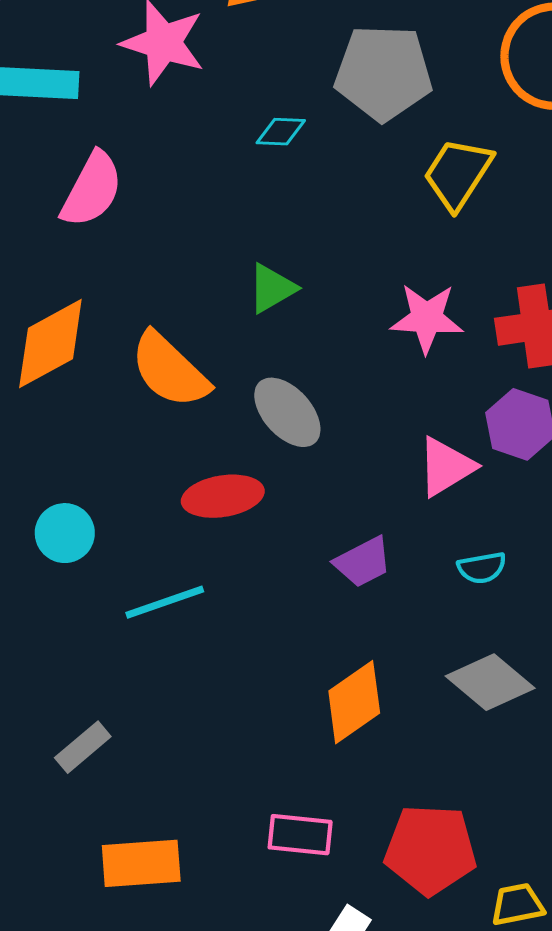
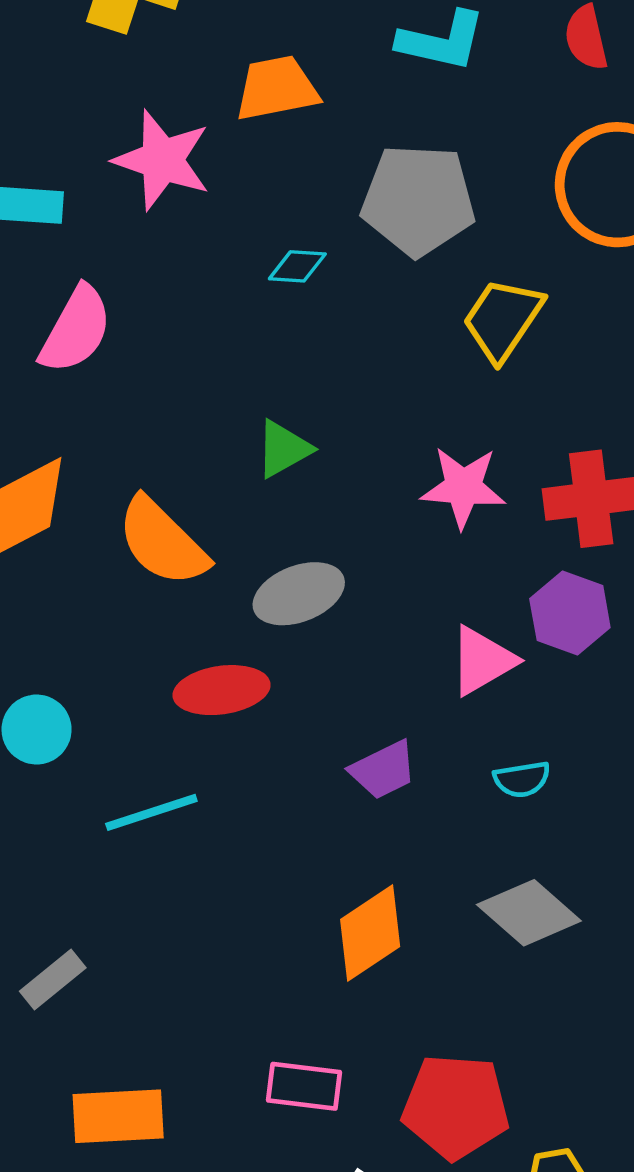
gray ellipse: (287, 412) -> (299, 594), turned -70

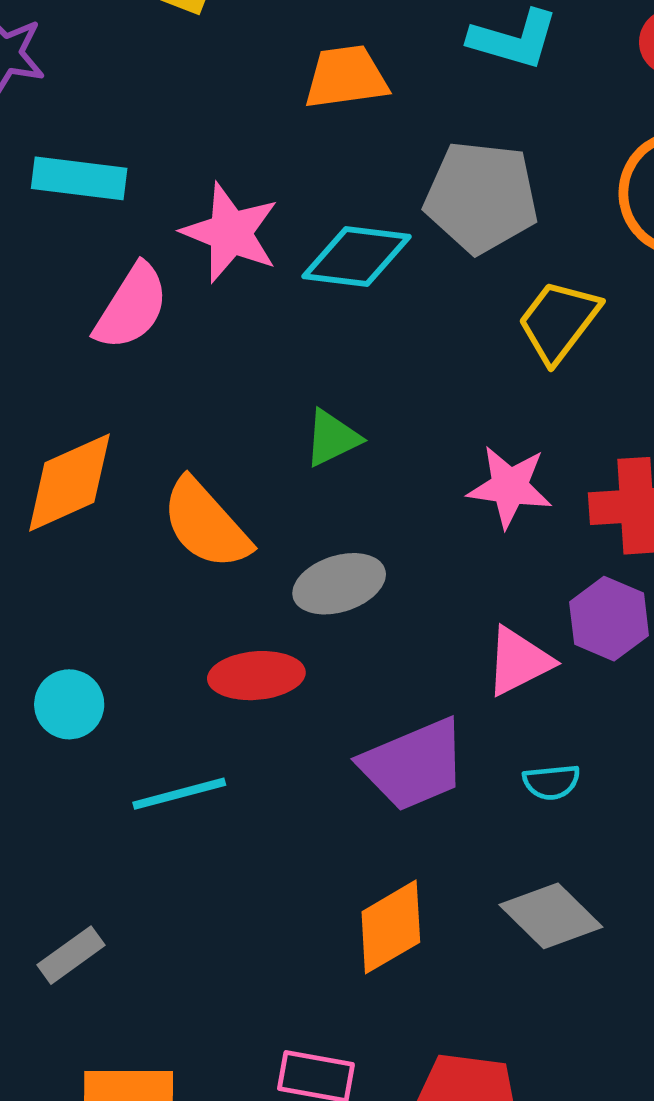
pink star: (162, 160) -> (230, 233), moved
cyan diamond: (297, 266) -> (357, 256), size x1.8
purple trapezoid: (383, 770) -> (413, 765), size x1.6

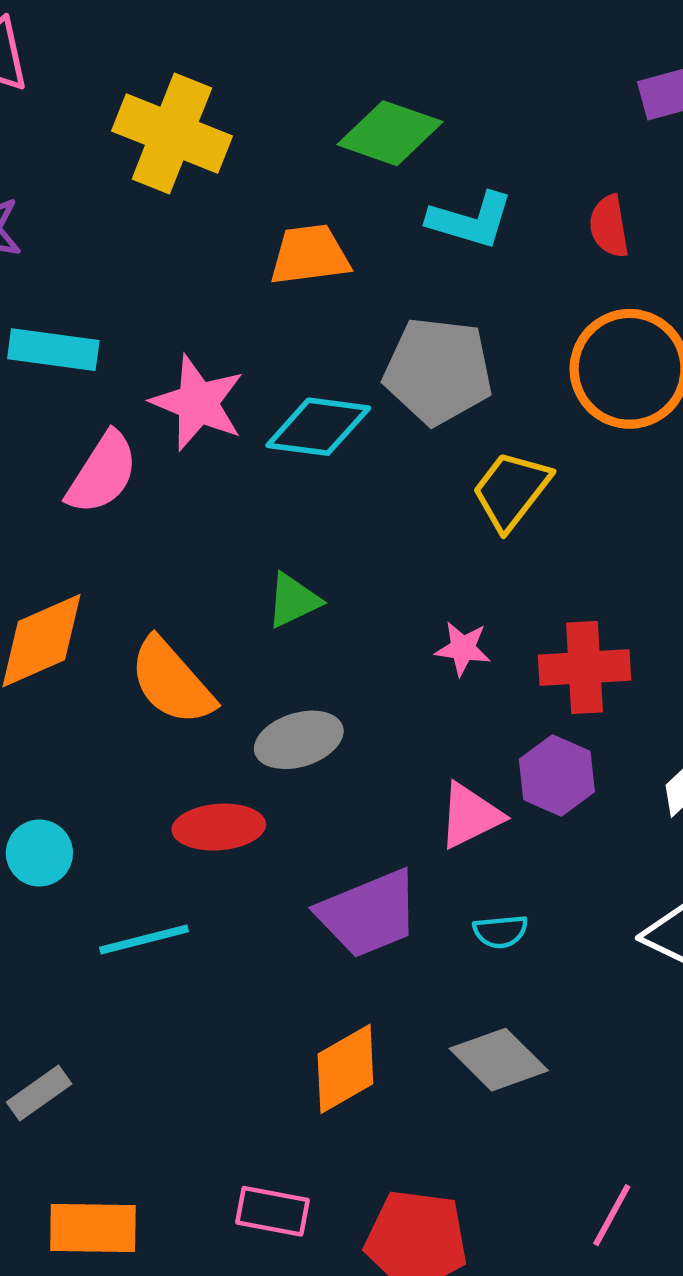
pink star: (510, 487) -> (463, 648), size x0.7

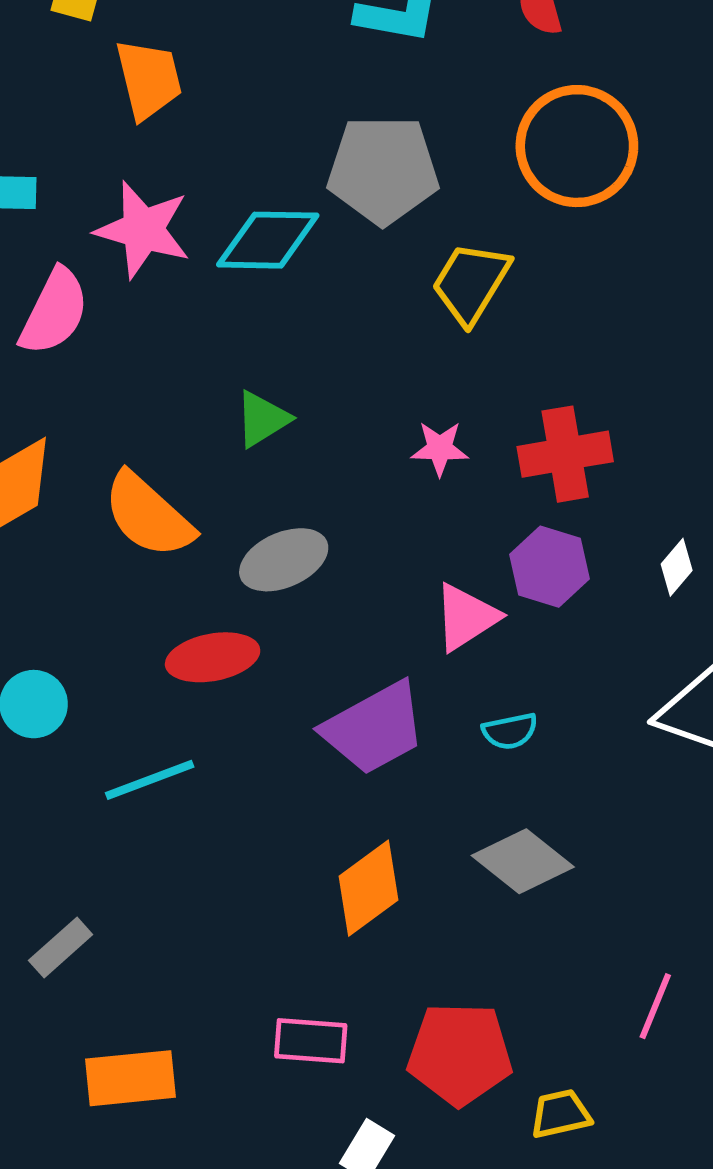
orange trapezoid: (310, 255) -> (149, 79), moved, turned 90

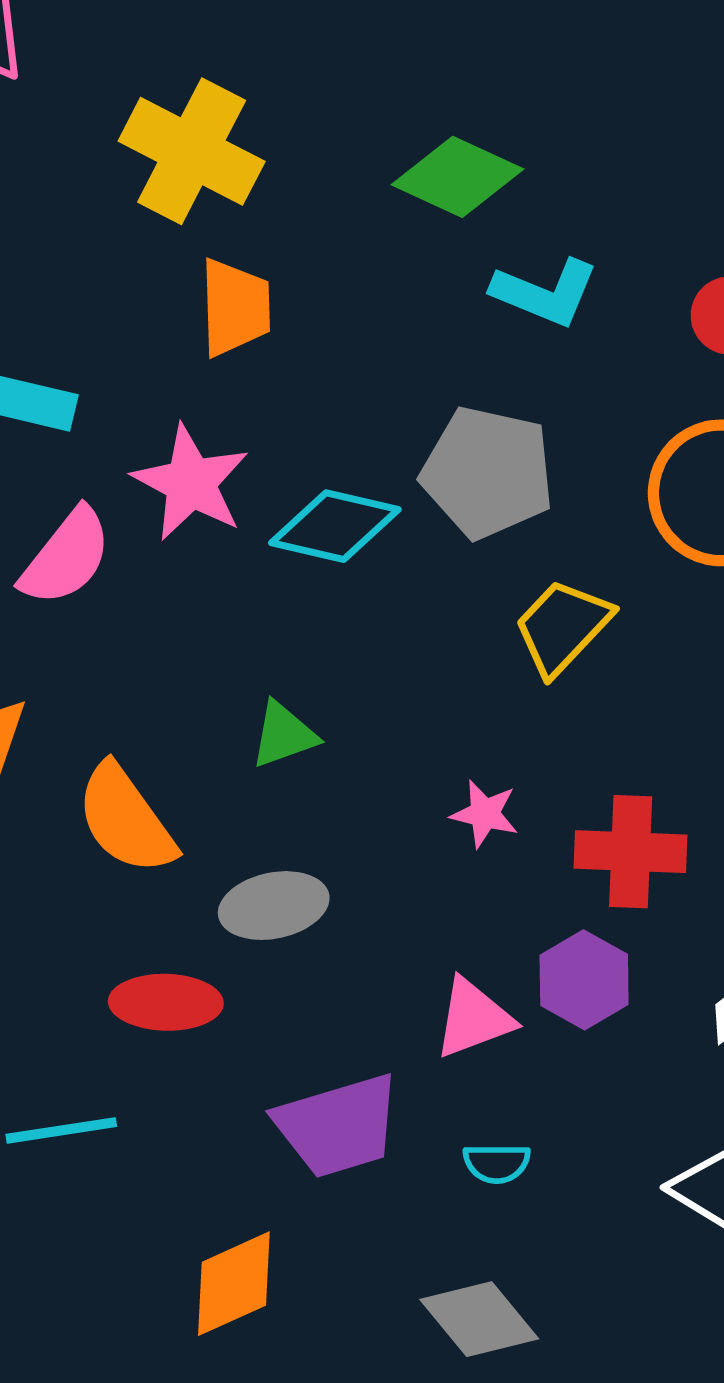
orange diamond: (368, 888) -> (234, 1284), moved

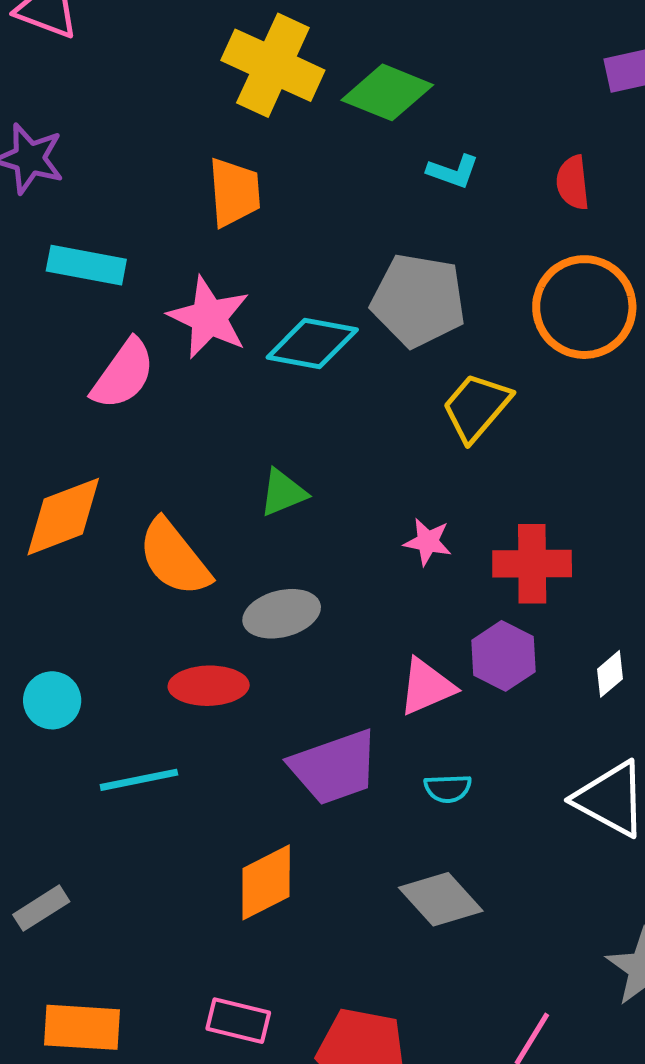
yellow cross: (192, 151) -> (273, 65), moved
cyan L-shape: (545, 293) -> (453, 171), size x0.7

